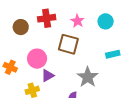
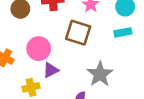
cyan rectangle: (113, 54) -> (123, 32), moved

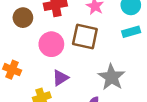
pink circle: (39, 49) -> (51, 44), moved

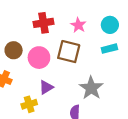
brown circle: (23, 18) -> (14, 50), moved

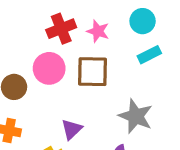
red cross: (43, 23) -> (61, 29), moved
pink circle: (39, 58) -> (49, 68), moved

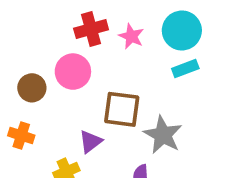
cyan circle: (143, 21) -> (182, 30), size x1.4
brown square: (93, 72) -> (122, 109), moved

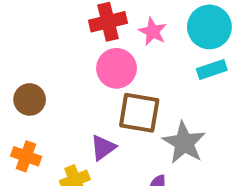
pink circle: (73, 72) -> (117, 68), moved
brown circle: (32, 88) -> (30, 99), moved
orange cross: (21, 136) -> (26, 156), moved

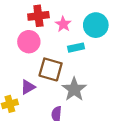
pink circle: (117, 68) -> (29, 42), moved
cyan rectangle: (212, 70) -> (76, 48), moved

